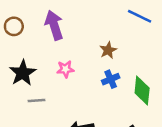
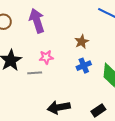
gray line: (36, 101) -> (35, 73), moved

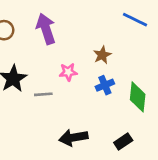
pink star: (46, 57) -> (68, 72), moved

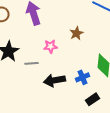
blue cross: (105, 85) -> (82, 77), moved
black arrow: (73, 138) -> (54, 80), moved

